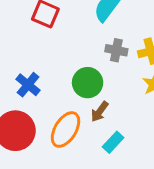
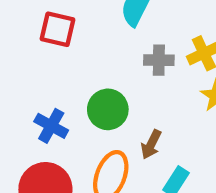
green circle: (88, 83) -> (108, 109), moved

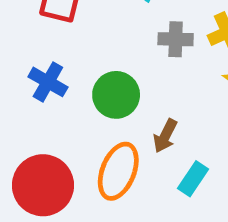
blue cross: (51, 126) -> (48, 82), moved

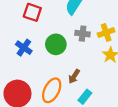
green circle: (116, 95) -> (56, 44), moved

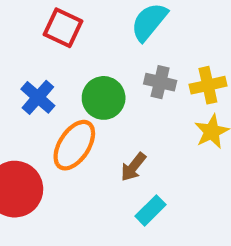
orange ellipse: (52, 90) -> (74, 145), moved

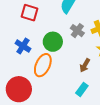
gray cross: (160, 82) -> (77, 31), turned 32
brown arrow: (133, 167) -> (85, 65), moved

